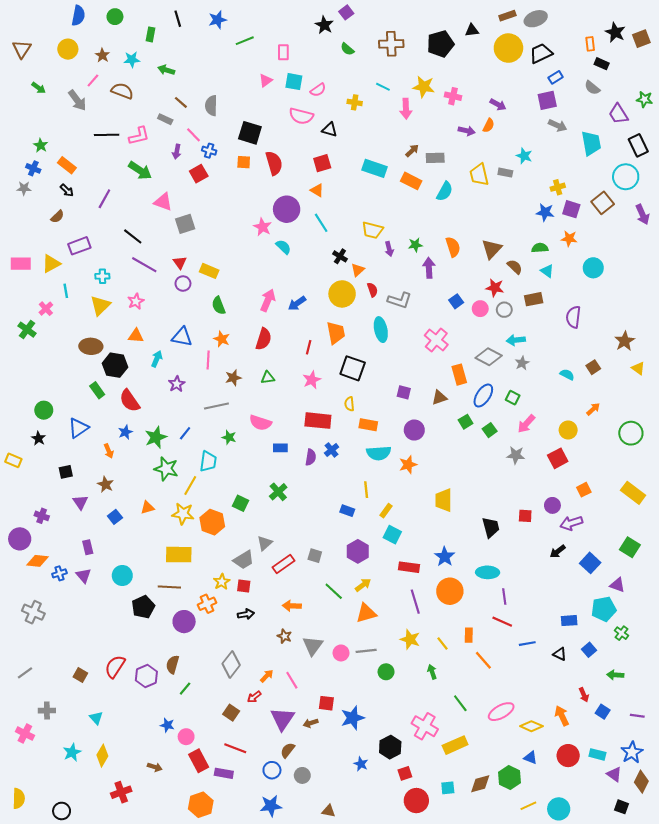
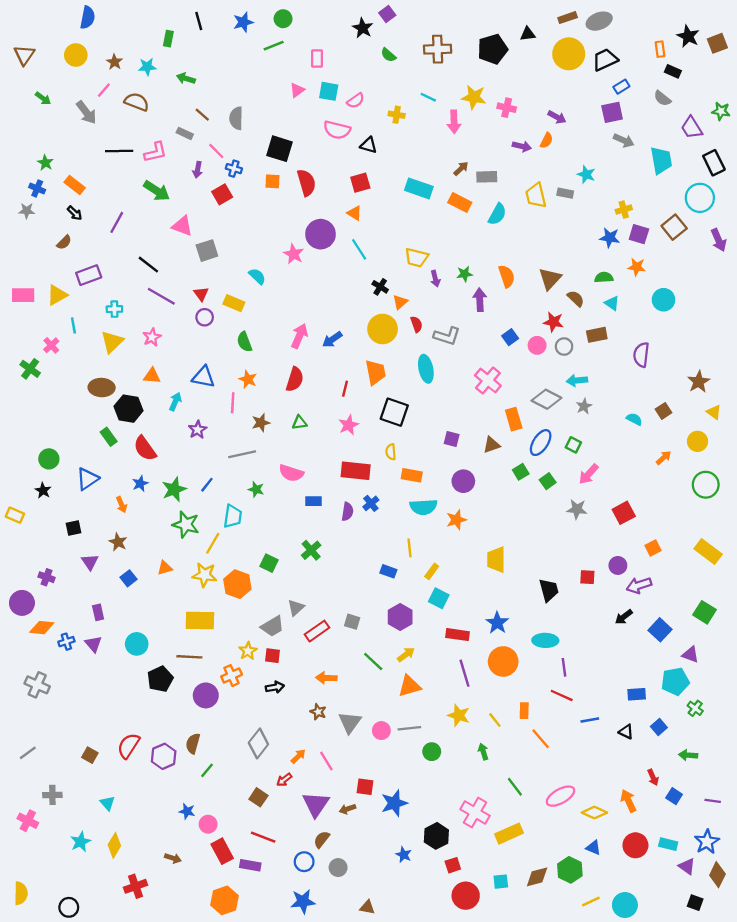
green circle: (115, 17) -> (283, 19), moved
cyan semicircle: (283, 247) -> (257, 276), moved
yellow circle: (568, 430) -> (697, 441), moved

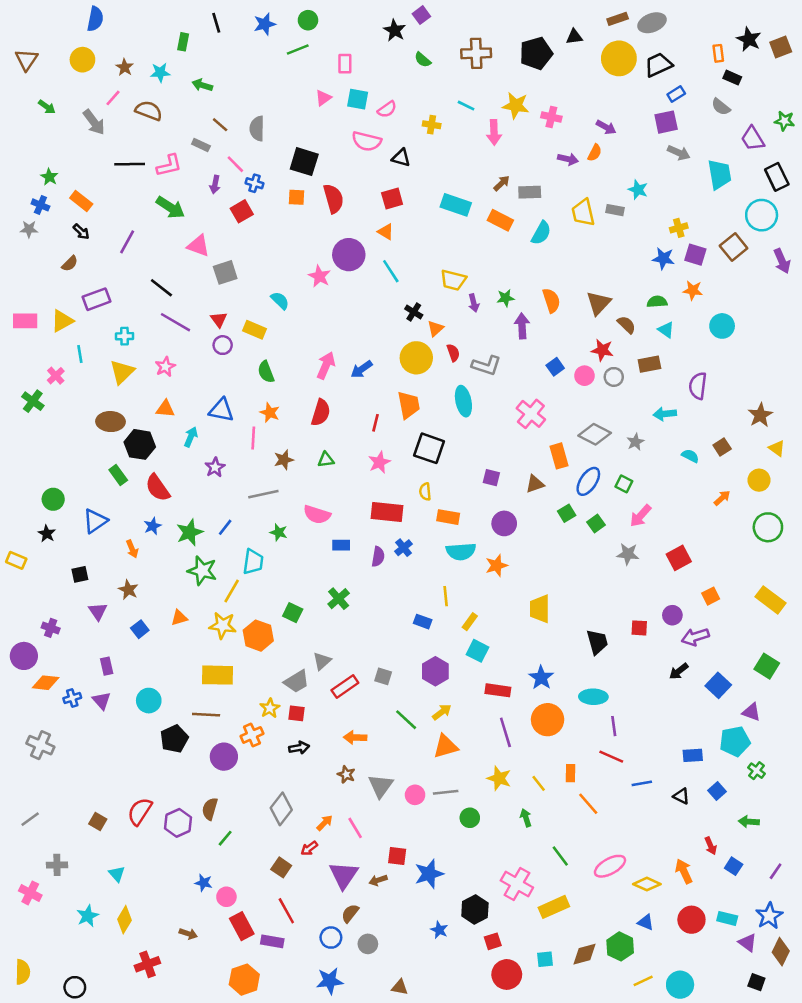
cyan arrow: (577, 380) -> (665, 414), moved
purple line: (713, 801) -> (776, 871), turned -63
red line: (263, 837) -> (286, 911), turned 40

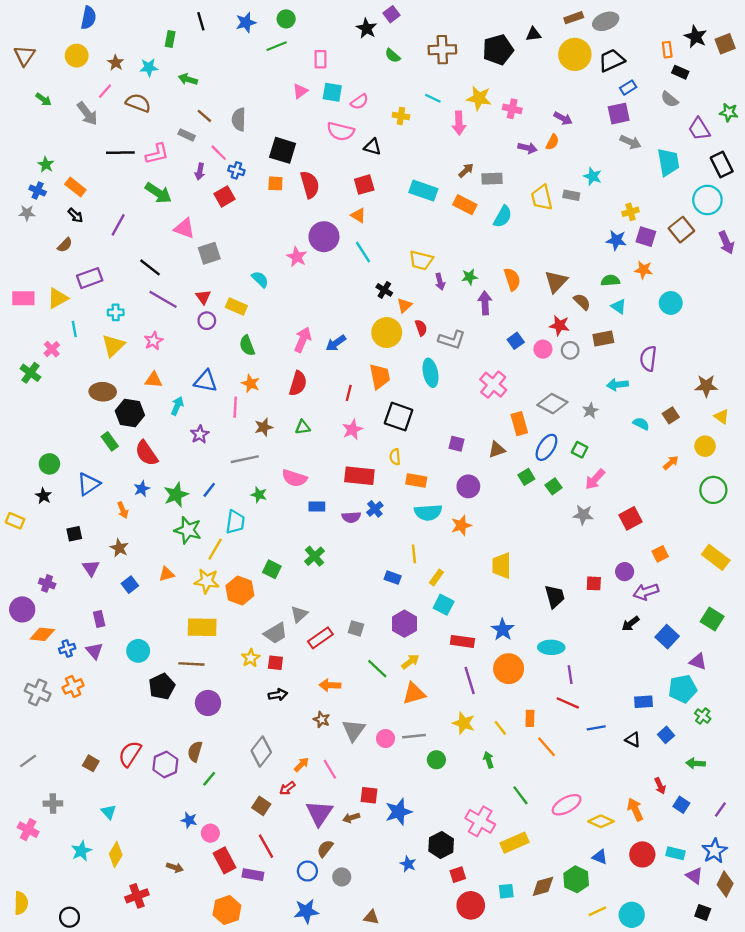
brown star: (760, 415) -> (706, 386), turned 30
purple semicircle: (378, 557) -> (351, 517), turned 78
orange cross: (252, 735) -> (73, 686), moved

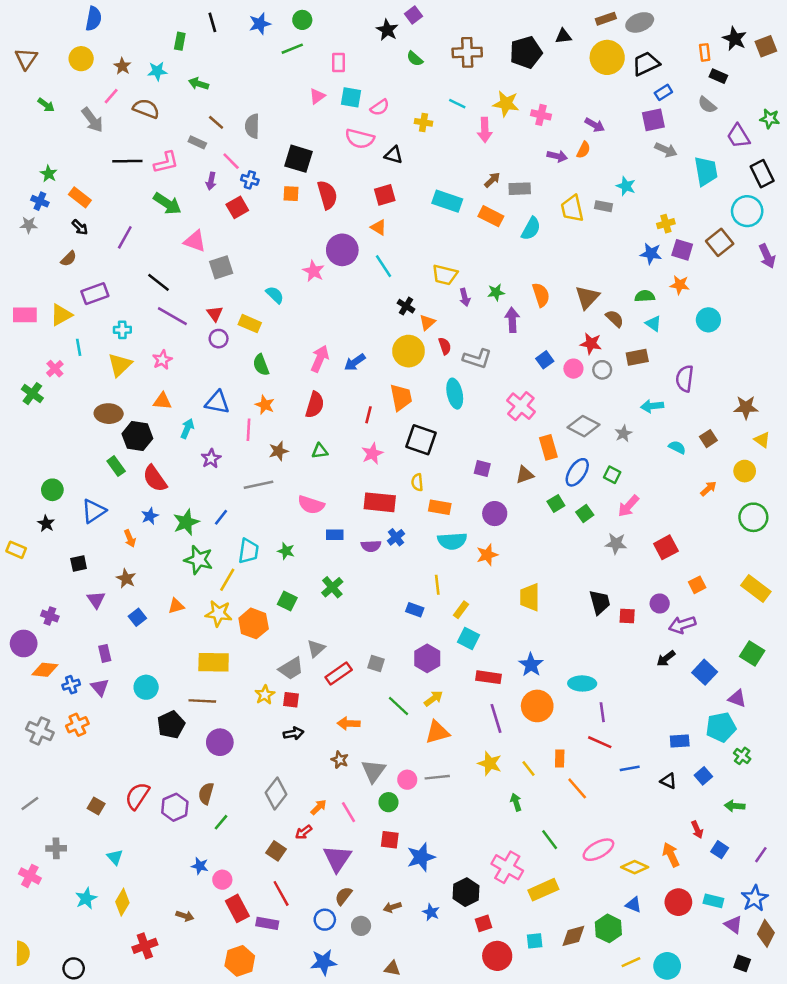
green star: (259, 495) -> (286, 551), moved
black trapezoid: (555, 596) -> (600, 602), moved
green circle: (436, 760) -> (389, 802), moved
brown arrow: (351, 818) -> (392, 907), moved

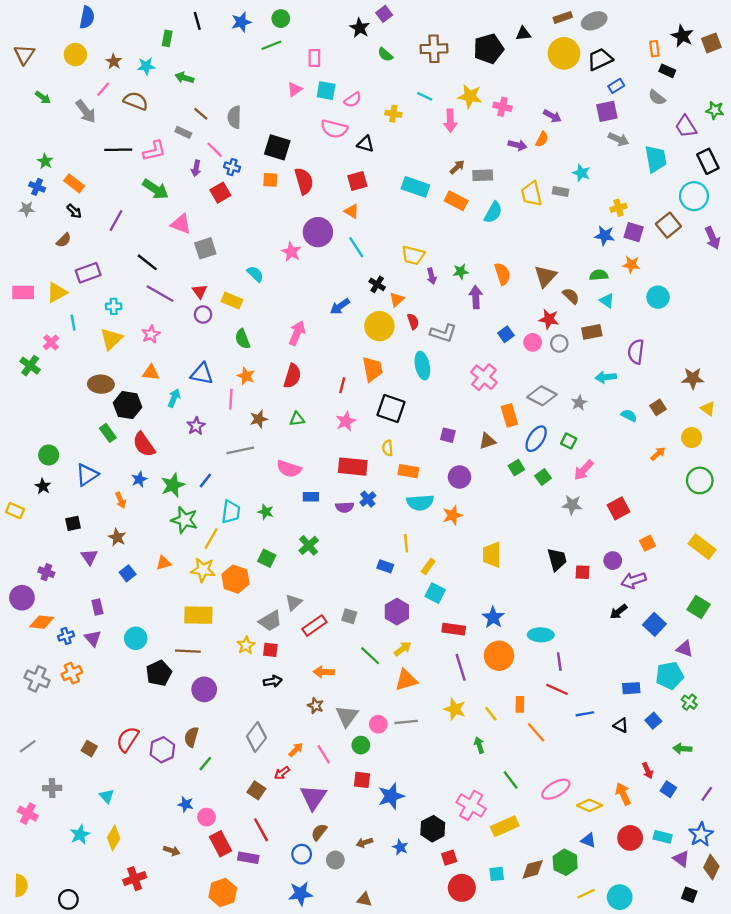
blue arrow: (355, 362) -> (340, 306), moved

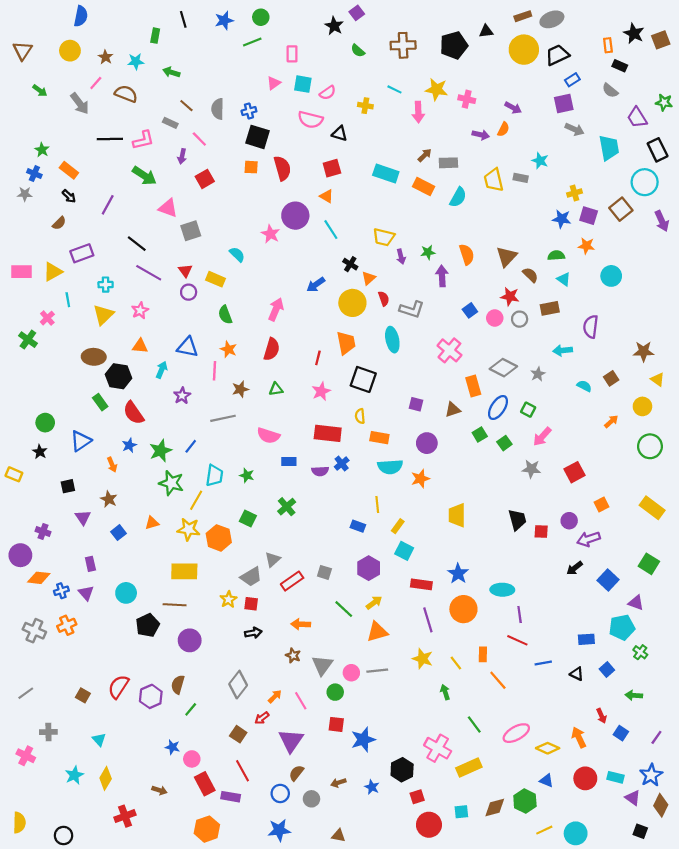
blue cross: (232, 167) -> (249, 111), moved, turned -32

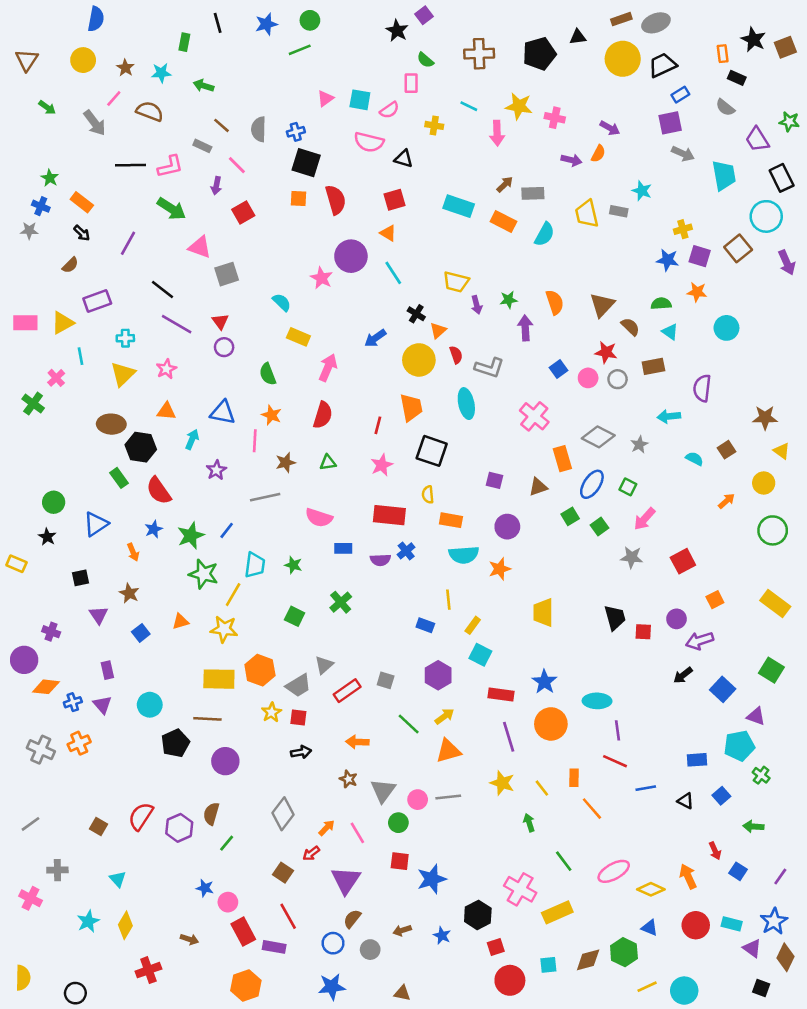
pink rectangle: (292, 54) -> (411, 83), moved
yellow rectangle: (216, 279) -> (298, 337), moved
orange hexagon: (219, 538) -> (260, 670), moved

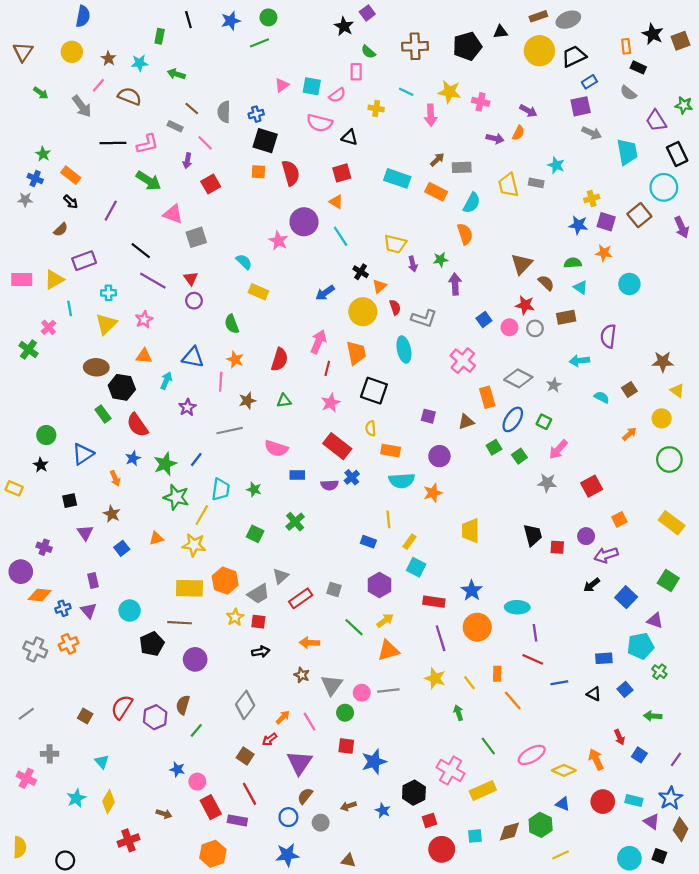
orange semicircle: (555, 302) -> (465, 234), moved
pink arrow: (328, 368) -> (318, 342), moved
red rectangle: (389, 515) -> (337, 446), turned 32
cyan circle: (684, 991) -> (629, 858), moved

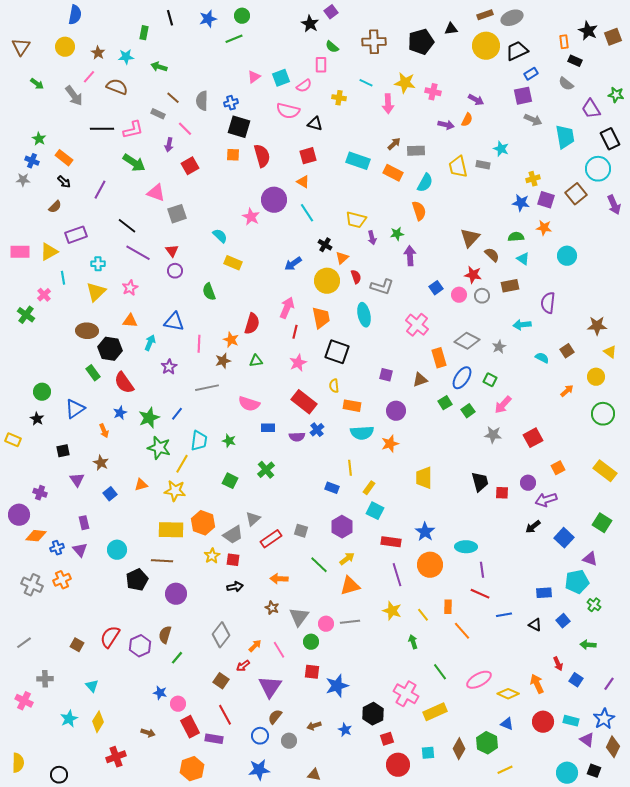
cyan square: (312, 86) -> (281, 78), turned -30
orange star: (235, 360) -> (231, 340), moved
brown diamond: (509, 832) -> (459, 749), turned -45

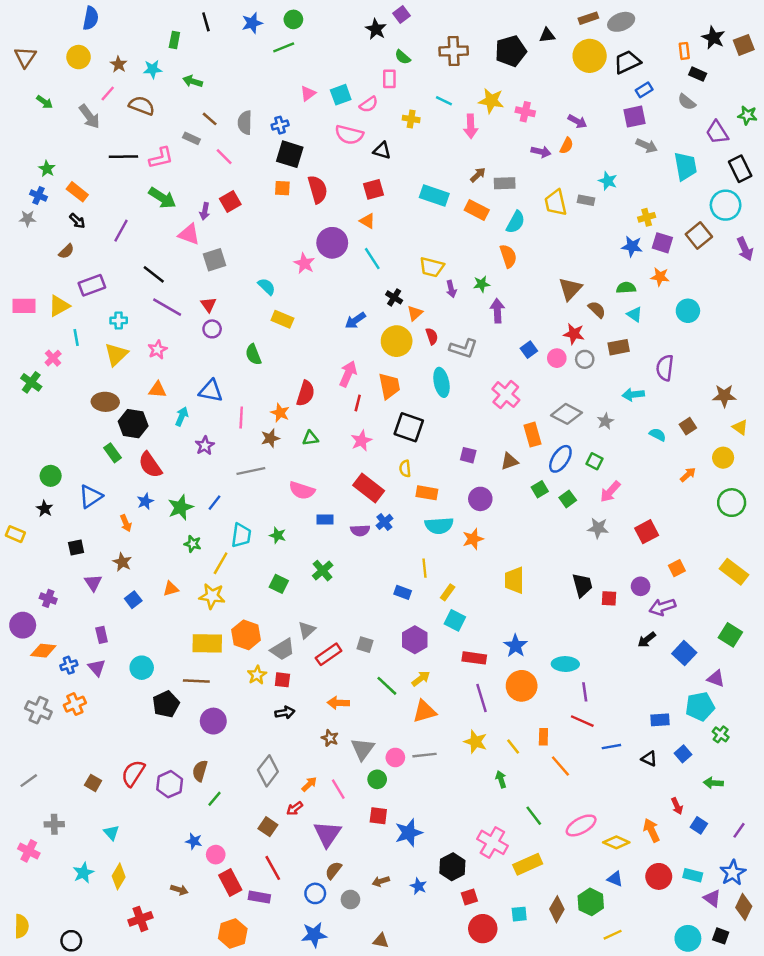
purple arrow: (169, 145) -> (205, 211), moved
green star: (159, 448) -> (193, 544), size x0.6

